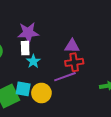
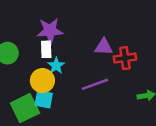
red cross: (74, 62) -> (125, 58), moved
yellow circle: (41, 93) -> (42, 81), moved

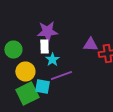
yellow circle: (42, 81) -> (25, 72), moved
purple line: (95, 84) -> (61, 76), moved

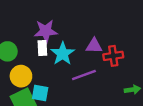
cyan star: (52, 60) -> (63, 54), moved, size x1.5
purple line: (61, 76) -> (84, 75), moved

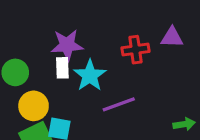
purple triangle: (94, 46) -> (172, 37), moved
red cross: (113, 56) -> (135, 50), moved

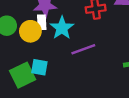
yellow circle: (34, 106) -> (30, 31), moved

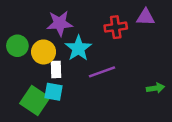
white rectangle: (42, 22) -> (56, 69), moved
green square: (23, 75) -> (35, 100), turned -30

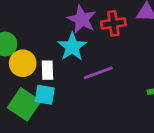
purple star: (60, 23) -> (82, 19), moved, turned 30
yellow circle: (44, 52) -> (23, 63), moved

